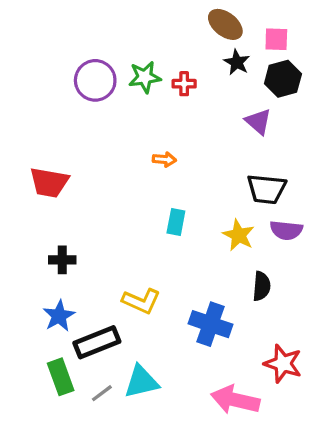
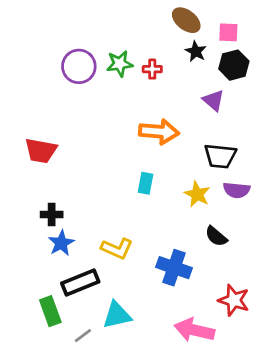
orange arrow: (164, 159) -> (159, 132), moved, size x2.0
black semicircle: (262, 286) -> (216, 236), turned 125
blue star: (59, 316) -> (61, 243), moved
gray line: (102, 393) -> (83, 336), moved

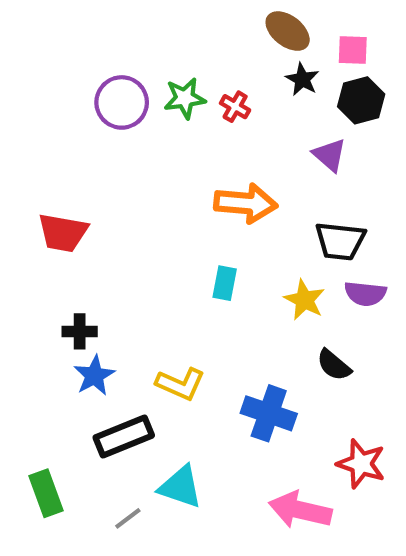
red cross: (152, 69) -> (235, 107), turned 30
green rectangle: (50, 311) -> (46, 493), moved
cyan triangle: (117, 315) -> (180, 487), turned 32

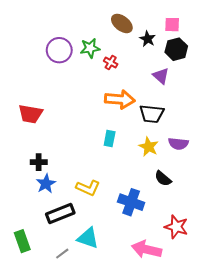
brown ellipse: (288, 31) -> (122, 23), moved
red cross: (235, 107) -> (111, 63), moved
black trapezoid: (340, 241) -> (152, 114), moved

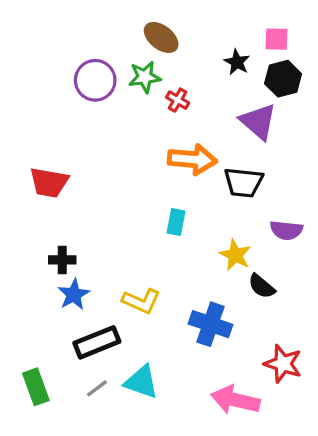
brown ellipse: (122, 23) -> (161, 37), moved
purple triangle: (161, 76) -> (258, 121), size x1.4
yellow star: (149, 147) -> (235, 255), moved
gray line: (62, 254) -> (97, 388), moved

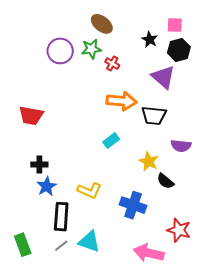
cyan rectangle: (176, 222) -> (111, 141), turned 42
black rectangle: (97, 342) -> (61, 217), turned -64

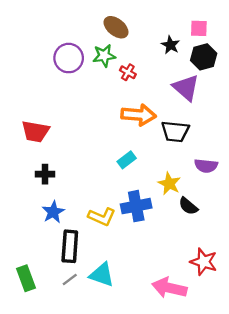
black cross: (39, 164) -> (45, 174), moved
blue cross: (133, 205) -> (136, 206), moved, turned -30

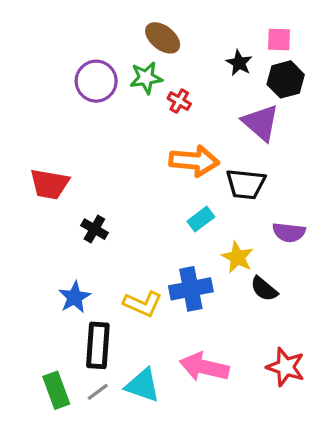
cyan rectangle: (127, 160) -> (201, 219), moved
black cross: (45, 174) -> (94, 229), moved, turned 30
green rectangle: (26, 278) -> (56, 390), moved
pink arrow: (169, 288) -> (204, 367), moved

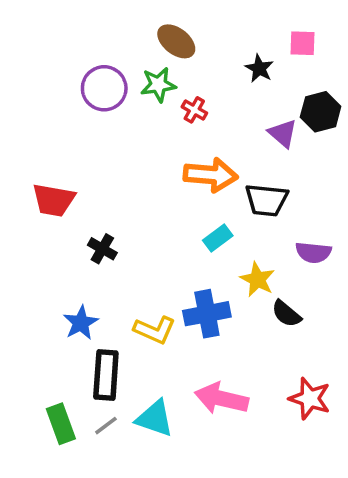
black hexagon: (286, 79) -> (321, 112), moved
purple triangle: (261, 123) -> (283, 133), size x0.7

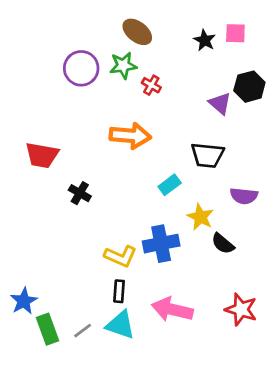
black star: (259, 68) -> (205, 40), moved
orange arrow: (211, 175) -> (130, 136), moved
blue star: (81, 323) -> (24, 301), moved
black rectangle: (106, 375) -> (119, 291), moved, size x0.6

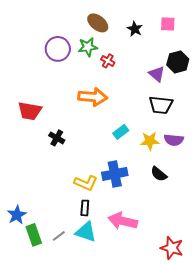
black star: (205, 40) -> (135, 29), moved
black trapezoid: (207, 155) -> (161, 105), moved
yellow star: (200, 217) -> (150, 141), moved, turned -30
red star: (241, 309) -> (172, 248), moved

